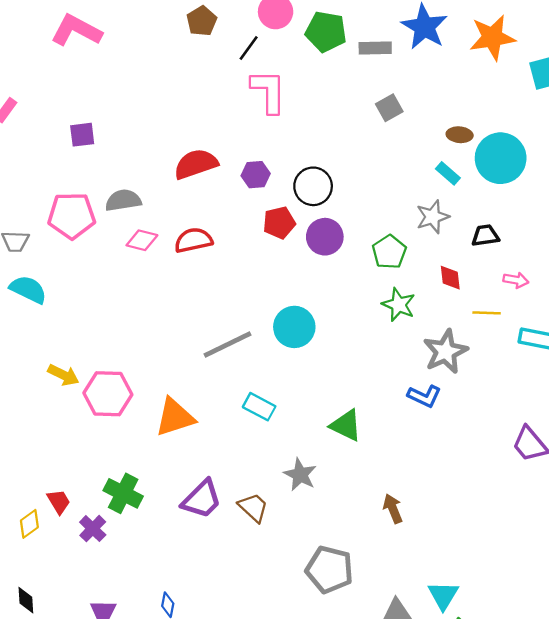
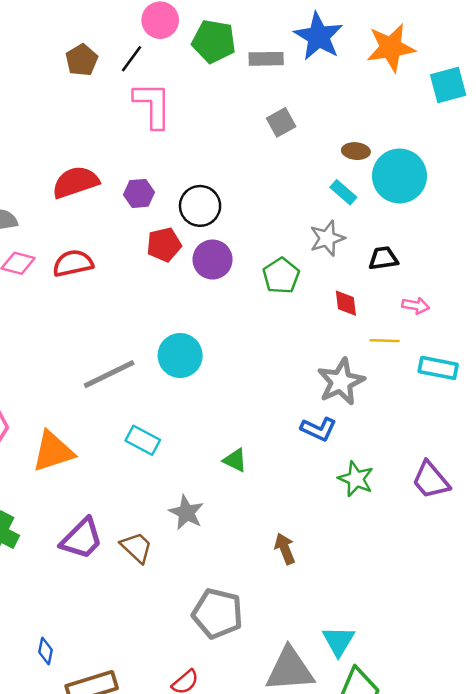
brown pentagon: (202, 21) -> (82, 60), moved
green star: (399, 305) -> (356, 479), moved
green triangle: (346, 425) -> (235, 460), size x0.7

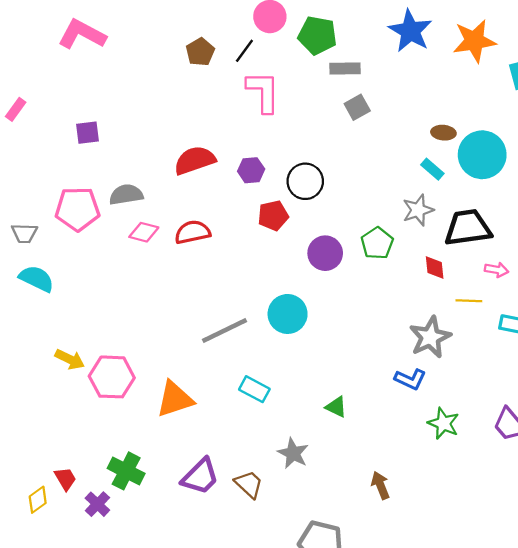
gray rectangle: (266, 59) -> (345, 69), moved
gray square: (281, 122) -> (357, 107), moved
black trapezoid: (383, 258) -> (468, 228), size x1.8
purple circle: (213, 260) -> (325, 253), moved

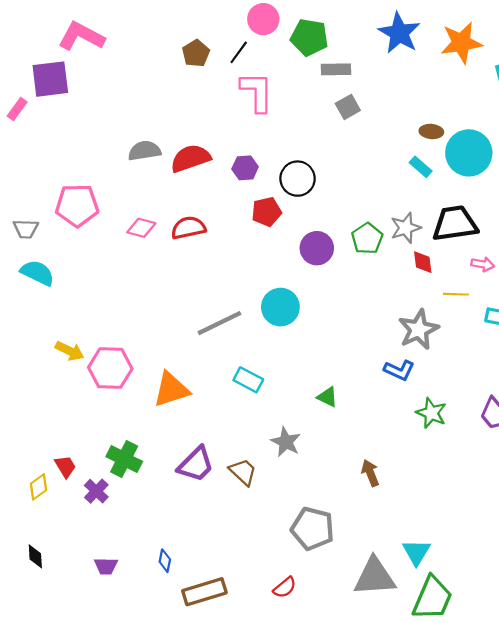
purple square: (87, 133) -> (50, 79), moved, size x1.6
gray semicircle: (126, 195) -> (144, 151), moved
gray star: (418, 210) -> (406, 228), moved

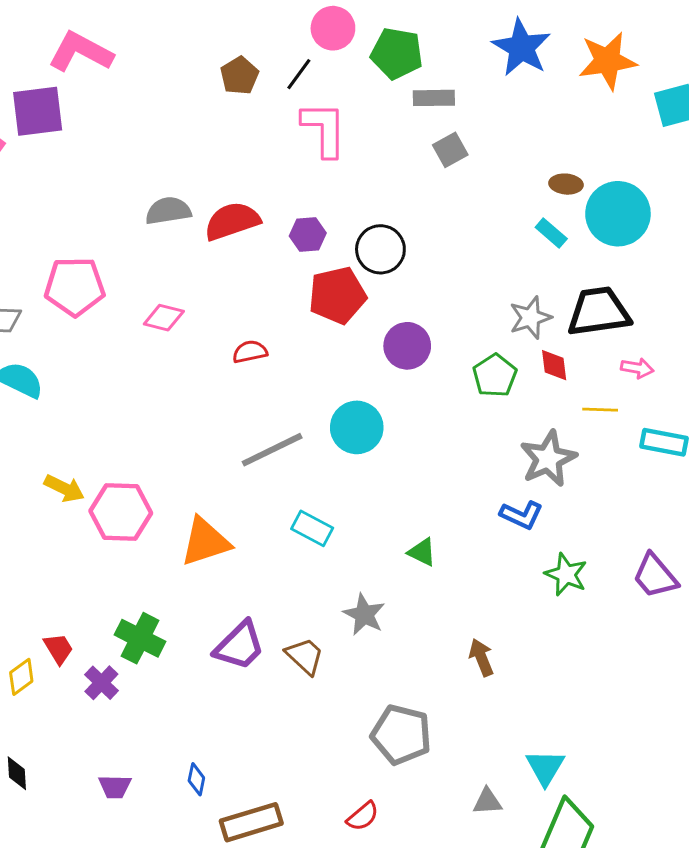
red pentagon: (267, 212) -> (337, 295), size x1.4
red semicircle: (188, 228) -> (250, 352), moved, size x0.7
green pentagon: (367, 239) -> (495, 375), moved
gray triangle: (375, 577) -> (487, 801), size x0.5

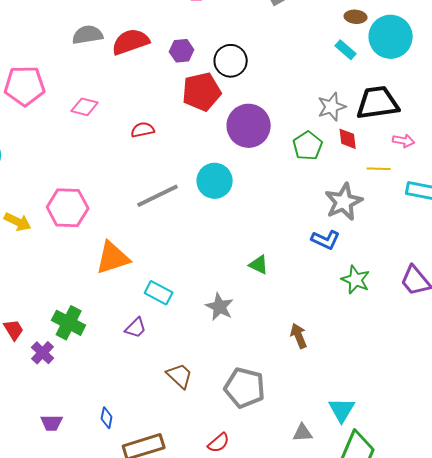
purple circle: (407, 346) -> (249, 126), size x1.4
pink hexagon: (121, 512) -> (68, 208), moved
cyan rectangle: (312, 528) -> (159, 293), moved
purple trapezoid: (239, 646) -> (136, 328), size x0.6
brown trapezoid: (305, 656) -> (180, 376), moved

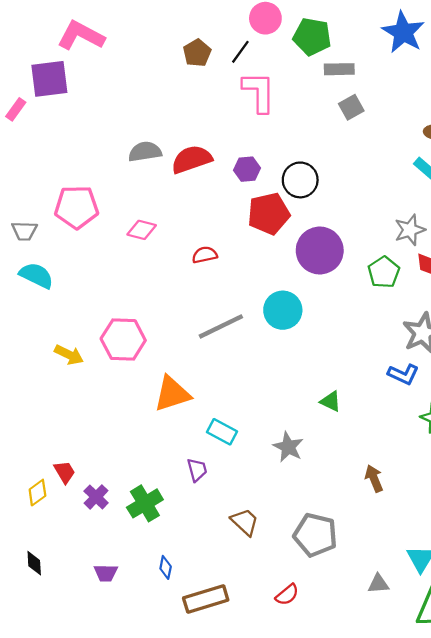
green cross: (69, 323) -> (145, 503), moved, turned 32
purple trapezoid: (136, 328) -> (197, 470), turned -60

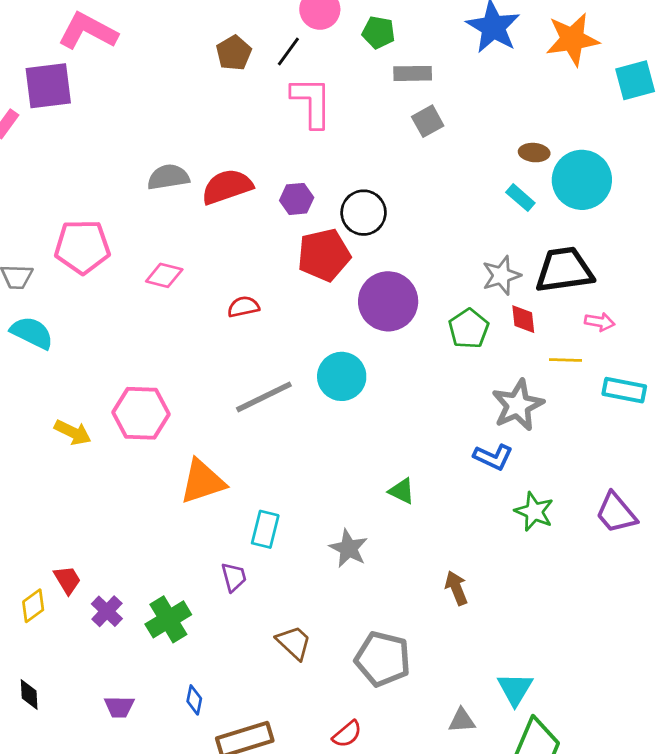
green pentagon: (312, 37) -> (379, 32), size x0.7
cyan rectangle: (222, 432) -> (265, 529), turned 76

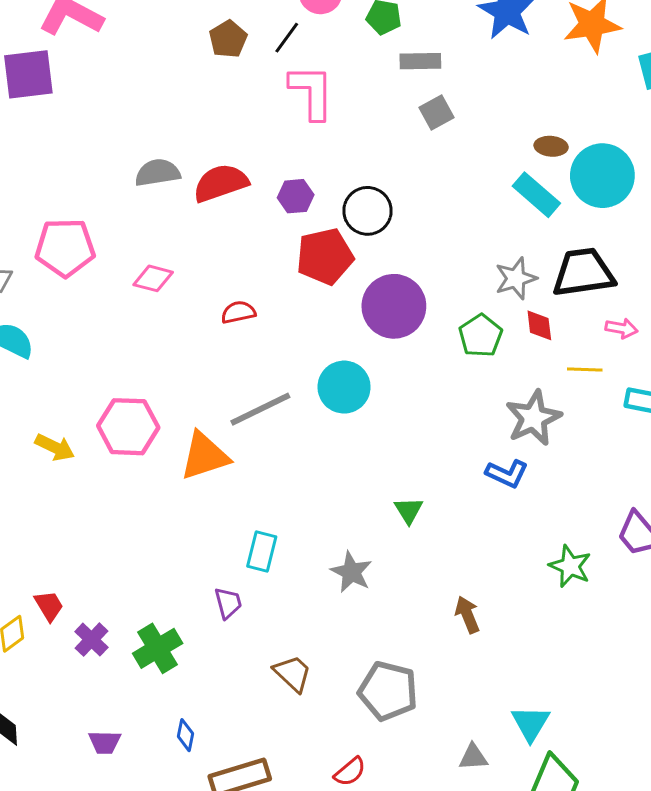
cyan rectangle: (520, 198) -> (536, 195), size x1.5
orange triangle: (202, 482) -> (205, 456), moved
green triangle: (402, 491) -> (409, 510), turned 32
green star: (534, 512) -> (570, 566), moved

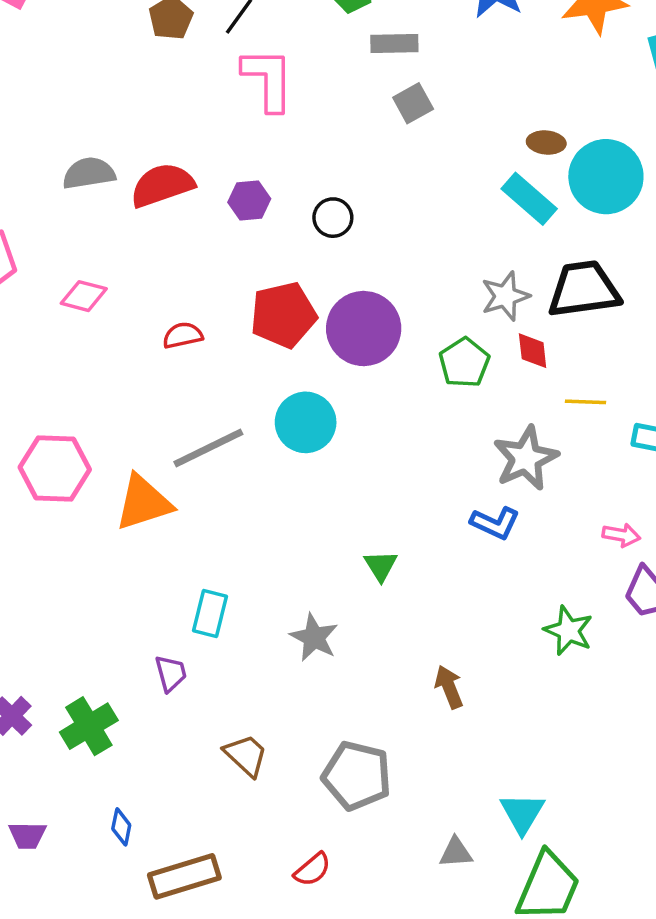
black circle: (368, 211) -> (333, 218), size x0.7
red pentagon: (325, 256) -> (283, 315), moved
pink arrow: (622, 328) -> (621, 535), moved

